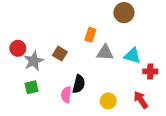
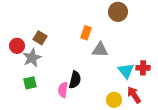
brown square: (60, 54) -> (40, 38), moved
cyan triangle: (132, 56) -> (126, 71), moved, turned 36
yellow circle: (108, 101) -> (114, 100), moved

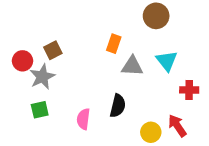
brown square: (40, 38) -> (53, 50), turned 32
cyan triangle: (126, 71) -> (167, 61), moved
black semicircle: (75, 80) -> (118, 106), moved

